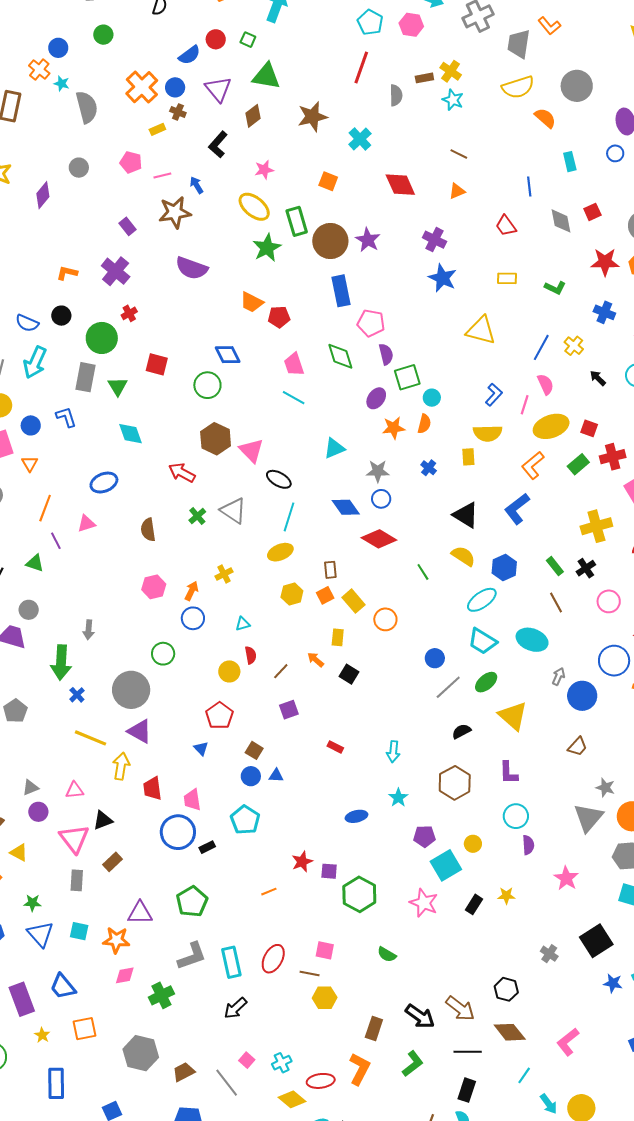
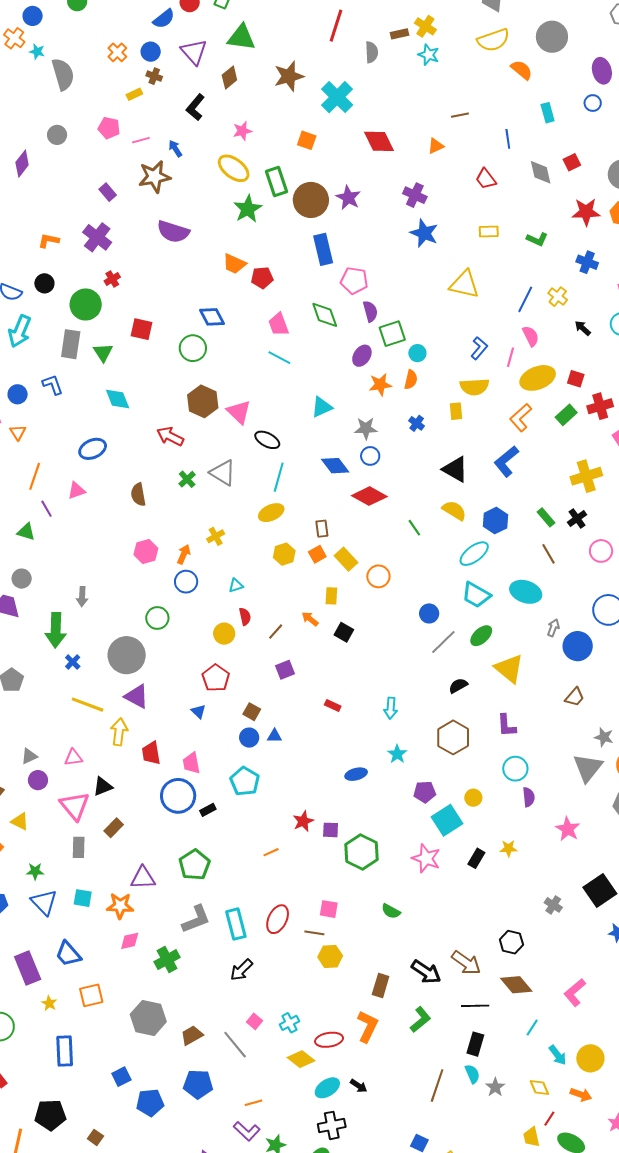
orange cross: (142, 87) -> (117, 52), size x0.6
cyan cross: (360, 139) -> (337, 97), size x1.4
brown line: (459, 154) -> (460, 115), moved, turned -36

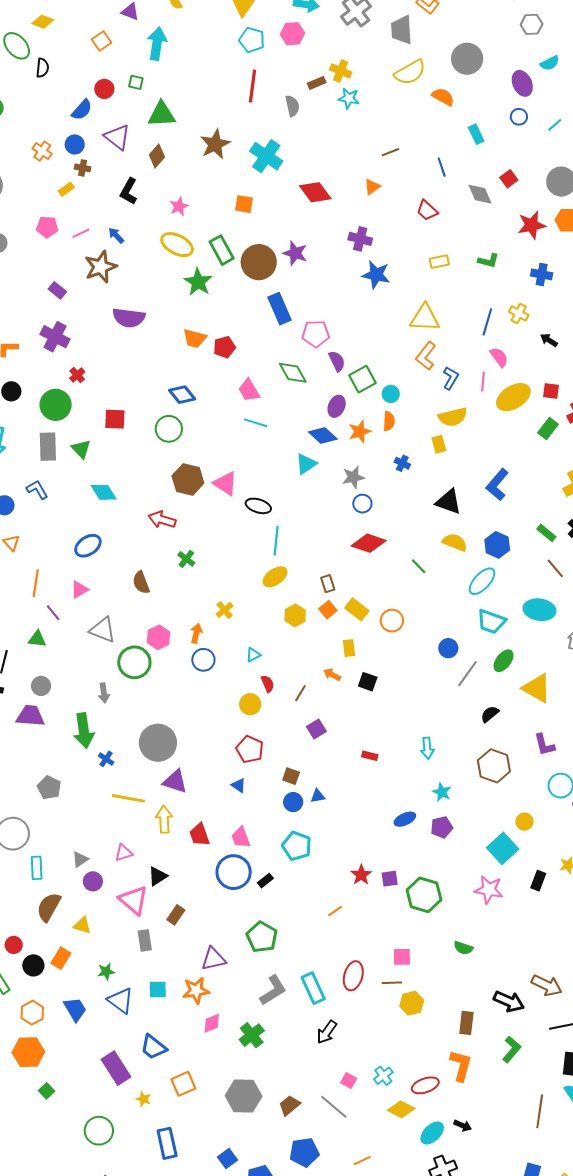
orange L-shape: (521, 417) -> (426, 356), moved
blue diamond: (335, 466) -> (323, 436), moved
gray triangle: (223, 473) -> (103, 630), moved
green circle: (157, 618) -> (134, 662), moved, size x1.4
purple pentagon: (425, 792) -> (442, 827), moved

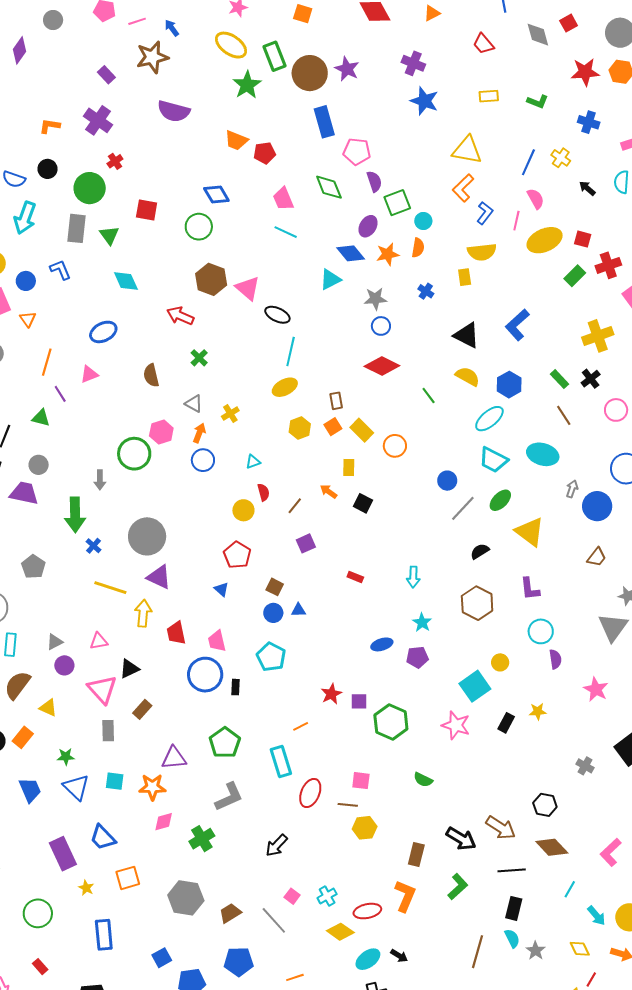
gray triangle: (103, 630) -> (194, 404), moved, size x0.7
black rectangle: (265, 881) -> (236, 687), turned -56
cyan rectangle: (313, 988) -> (281, 761), moved

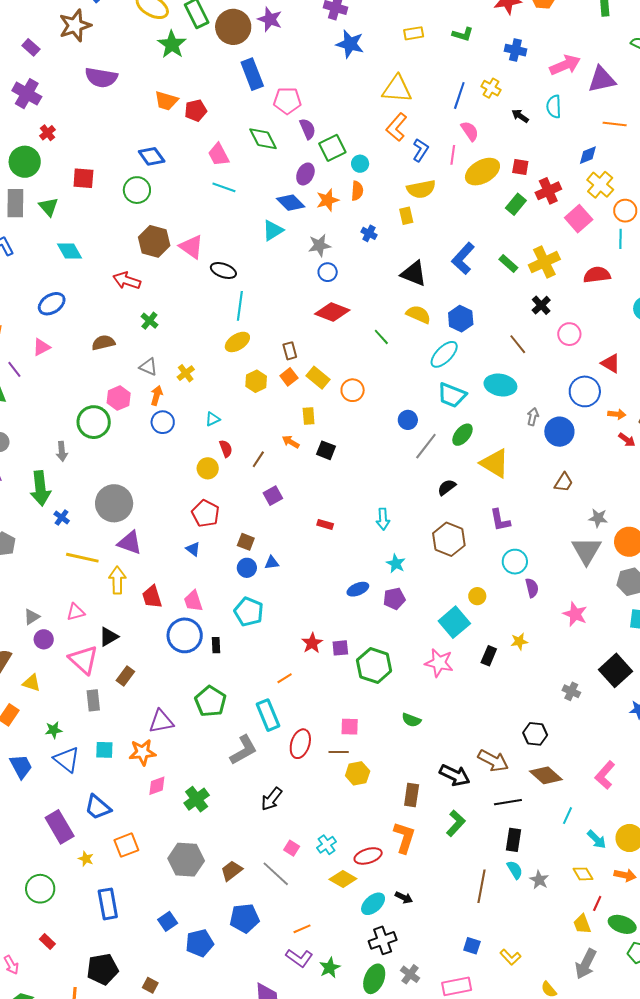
brown semicircle: (151, 375) -> (103, 343), turned 95
green rectangle: (560, 379) -> (508, 264), moved
gray L-shape: (229, 797) -> (244, 750), moved

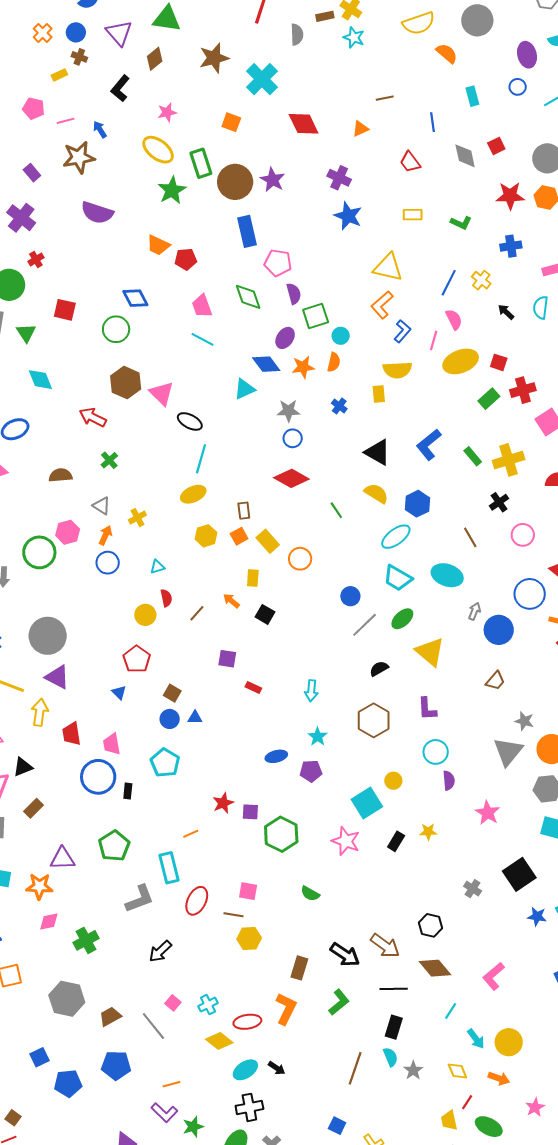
blue cross: (515, 50) -> (511, 246), turned -30
purple square: (273, 496) -> (227, 659), moved, turned 30

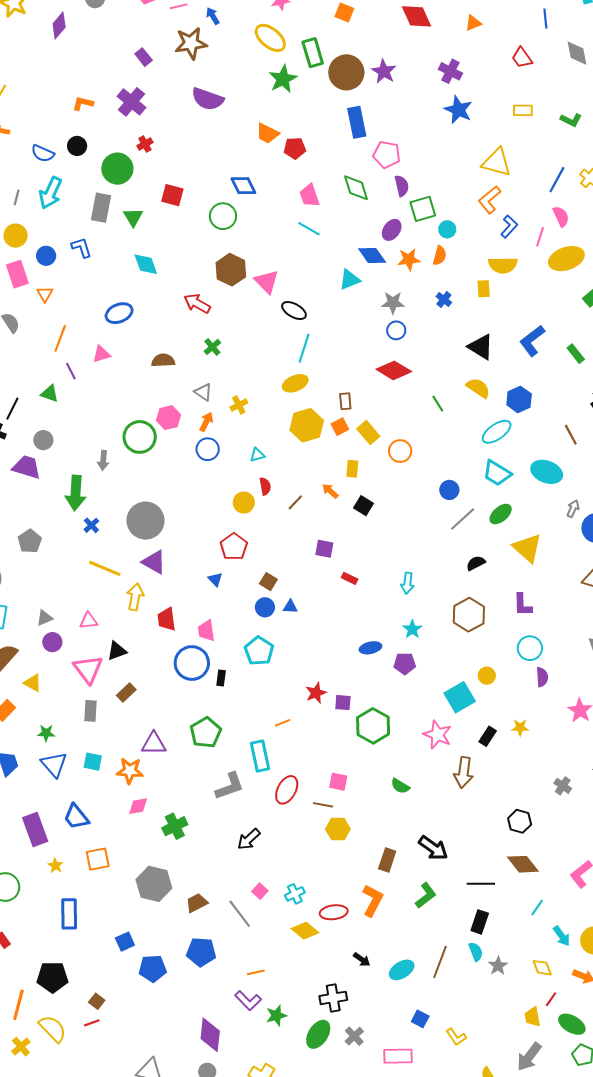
yellow hexagon: (206, 536) -> (307, 425), size x1.5
brown arrow: (385, 946) -> (464, 772), moved, turned 60
cyan ellipse: (245, 1070) -> (402, 970), moved

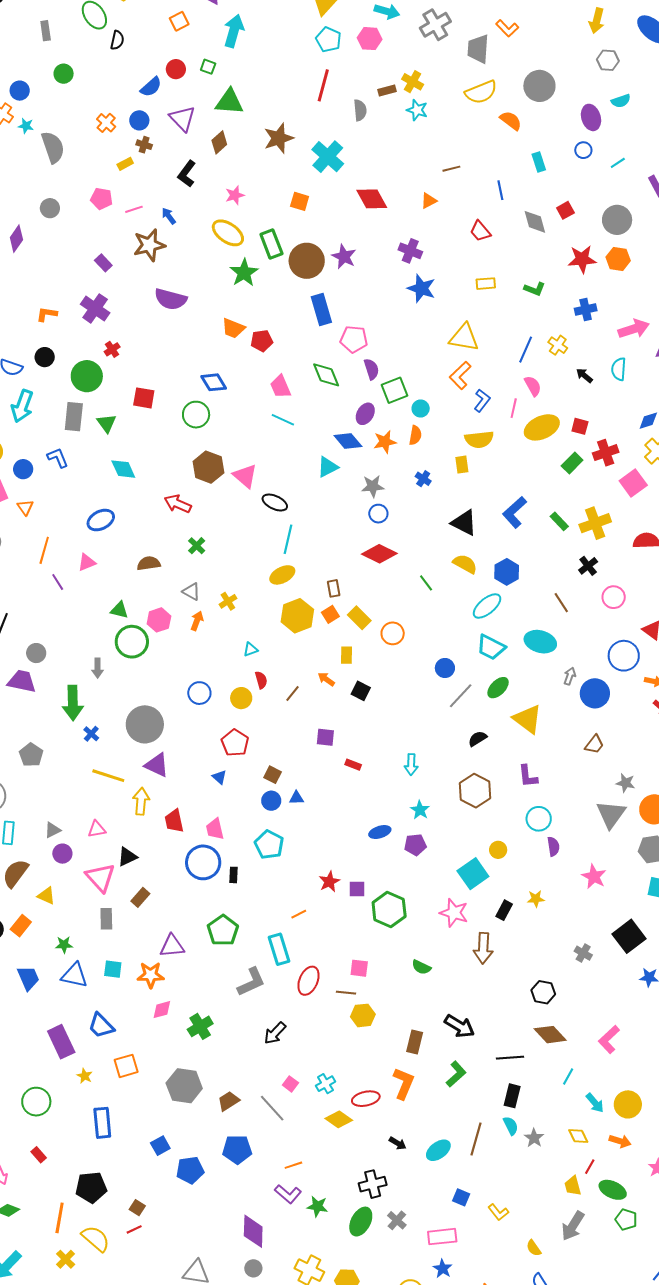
green triangle: (50, 394) -> (119, 610), moved
blue circle: (208, 449) -> (199, 693), moved
blue triangle: (54, 764) -> (74, 975), turned -32
green star: (276, 1016) -> (317, 1206), turned 30

